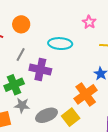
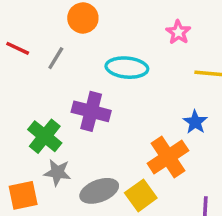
orange circle: (21, 24) -> (83, 18), moved
gray line: (21, 54) -> (56, 58), moved
green cross: (14, 85) -> (45, 136), turned -30

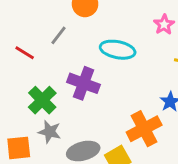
red line: (18, 48) -> (25, 53), moved

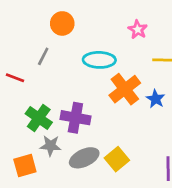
purple cross: (84, 83) -> (75, 118), moved
orange cross: (144, 129) -> (125, 89), moved

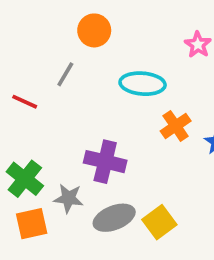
orange cross: (125, 89) -> (176, 126), size x0.7
green cross: (39, 118) -> (25, 179), moved

